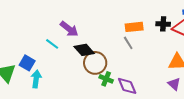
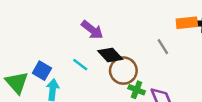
orange rectangle: (134, 27) -> (187, 23), moved
cyan line: (52, 44) -> (80, 65), moved

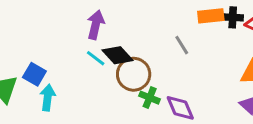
purple arrow: (92, 30) -> (96, 25), turned -115
cyan line: (80, 65) -> (96, 58), moved

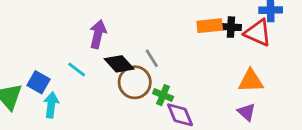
gray line: (182, 45) -> (152, 58), moved
cyan line: (96, 58) -> (77, 70), moved
green cross: (150, 98) -> (163, 95), moved

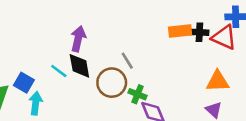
black diamond: (119, 64) -> (79, 66), moved, turned 32

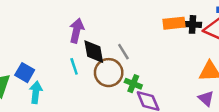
black diamond: (79, 66) -> (94, 52), moved
cyan line: (59, 71) -> (74, 66), moved, turned 35

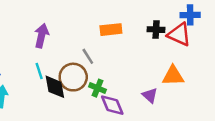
orange rectangle: (174, 23) -> (111, 30), moved
black diamond: (94, 52) -> (55, 87), moved
purple triangle: (206, 98) -> (150, 95), moved

